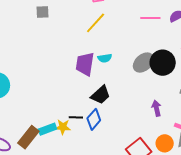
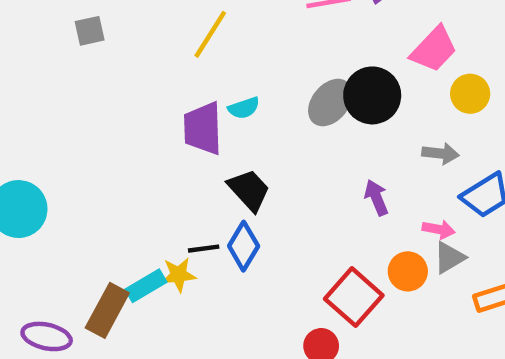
black trapezoid: (101, 95) -> (249, 190), turned -80

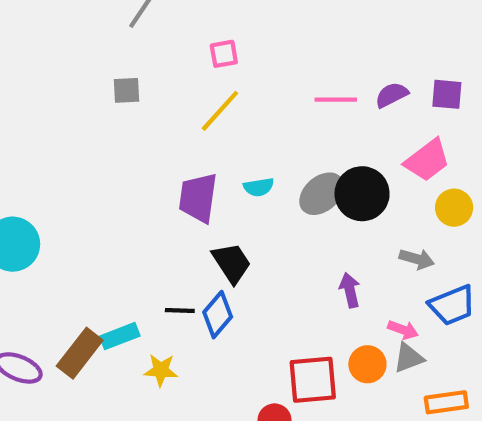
gray square: (90, 31) -> (126, 90), moved
cyan semicircle: (244, 108) -> (259, 187), moved
yellow star: (179, 275) -> (161, 370), moved
red square: (354, 297) -> (313, 380), turned 34

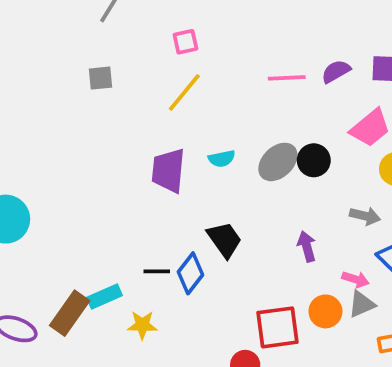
black circle: (362, 194) -> (314, 160), size x0.7
black trapezoid: (232, 263) -> (224, 240), moved

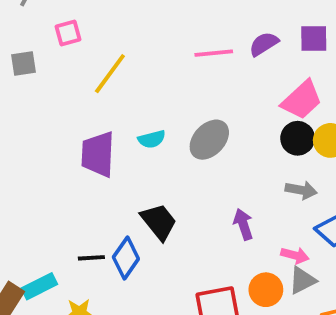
pink square: (185, 42) -> (68, 33), moved
black circle: (314, 160) -> (298, 138), moved

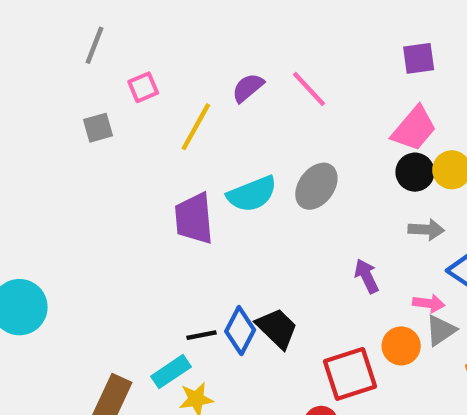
purple semicircle: (264, 44) -> (248, 88), moved
pink line: (214, 53) -> (309, 89), turned 60
cyan semicircle: (152, 139) -> (252, 194), size x1.6
black trapezoid: (159, 222) -> (277, 328), moved
cyan rectangle: (39, 286) -> (171, 372), moved

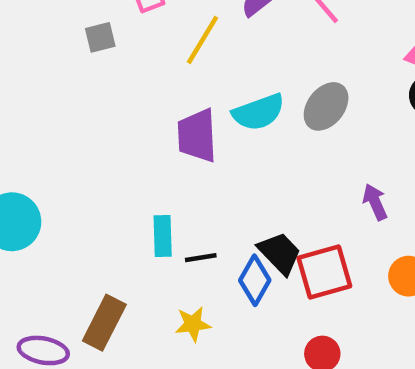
blue diamond: (240, 331) -> (255, 280), moved
cyan rectangle: (171, 372) -> (163, 236), moved, turned -60
red square: (350, 374) -> (324, 272), moved

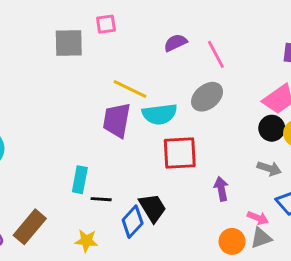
gray square: (100, 37) -> (69, 43), size x1.5
yellow line: (202, 40) -> (130, 89), moved, turned 72
gray ellipse: (326, 106) -> (207, 97), moved
red square: (324, 272) -> (180, 153), moved

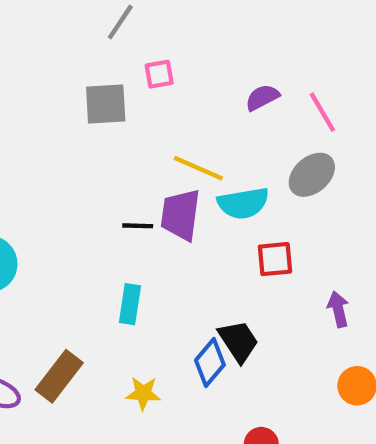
red square: (180, 153) -> (275, 259), size x0.7
black line: (101, 199) -> (138, 226), moved

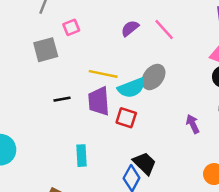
gray ellipse: (312, 175) -> (153, 77), moved
black line: (138, 226) -> (62, 99), moved
red square: (275, 259) -> (126, 118), moved, turned 35
purple arrow: (338, 309) -> (193, 124), moved

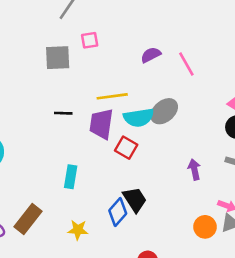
yellow line: (103, 74) -> (112, 96), turned -32

